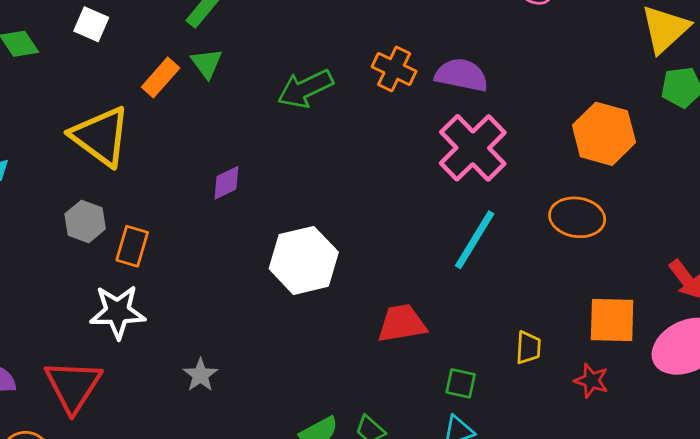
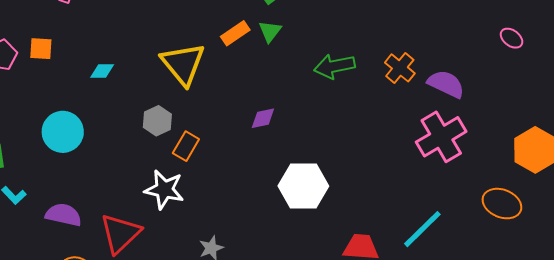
cyan line: (475, 240) -> (422, 229), moved

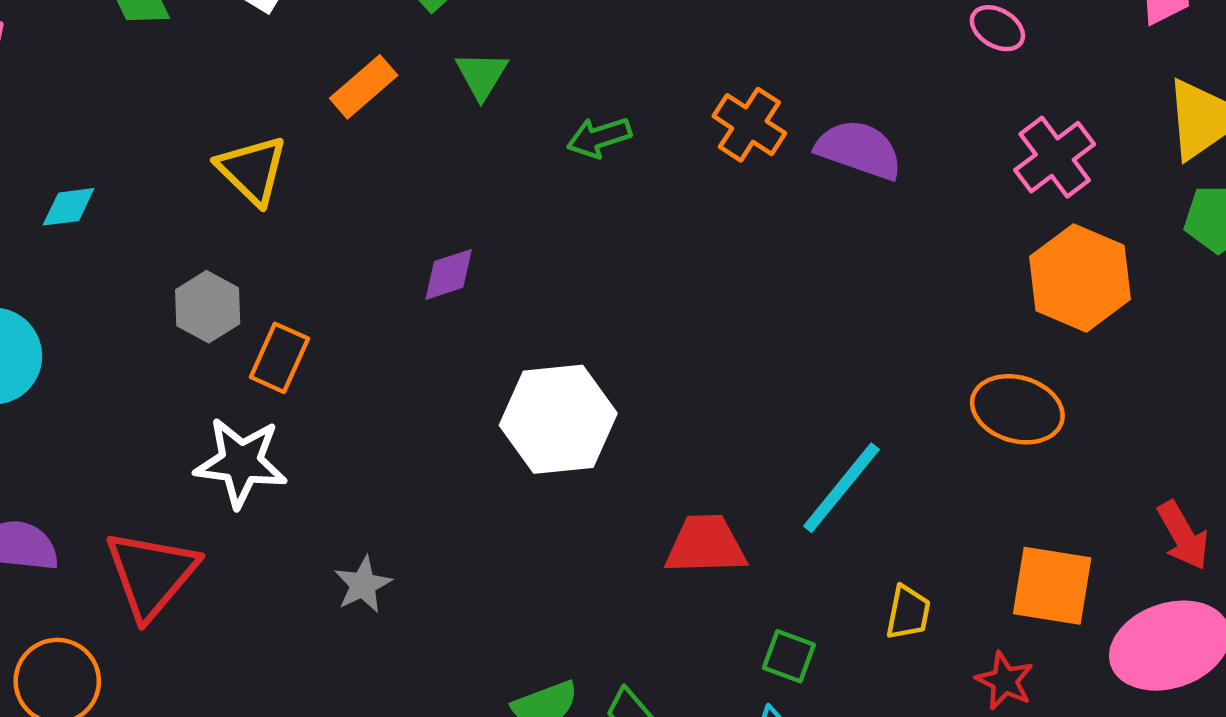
green triangle: (270, 31) -> (482, 75), moved
yellow triangle: (183, 64) -> (252, 170), size x0.7
green arrow: (334, 66) -> (599, 137), size x0.7
pink cross: (441, 137) -> (1055, 157), moved, size x0.7

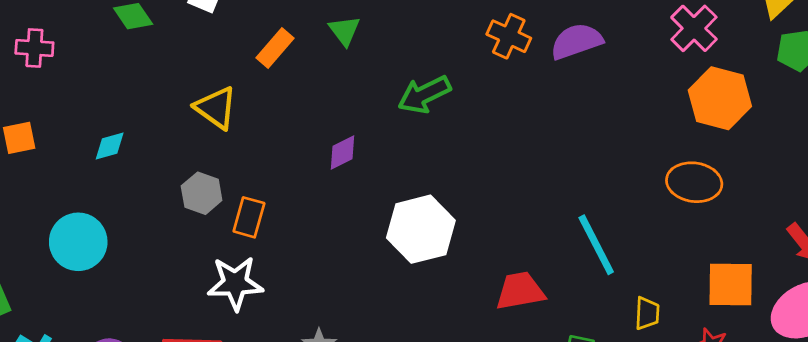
green arrow: (599, 137) -> (424, 94), moved, size x1.4
purple semicircle: (859, 150) -> (576, 41), turned -30
cyan line: (841, 488) -> (596, 245), turned -58

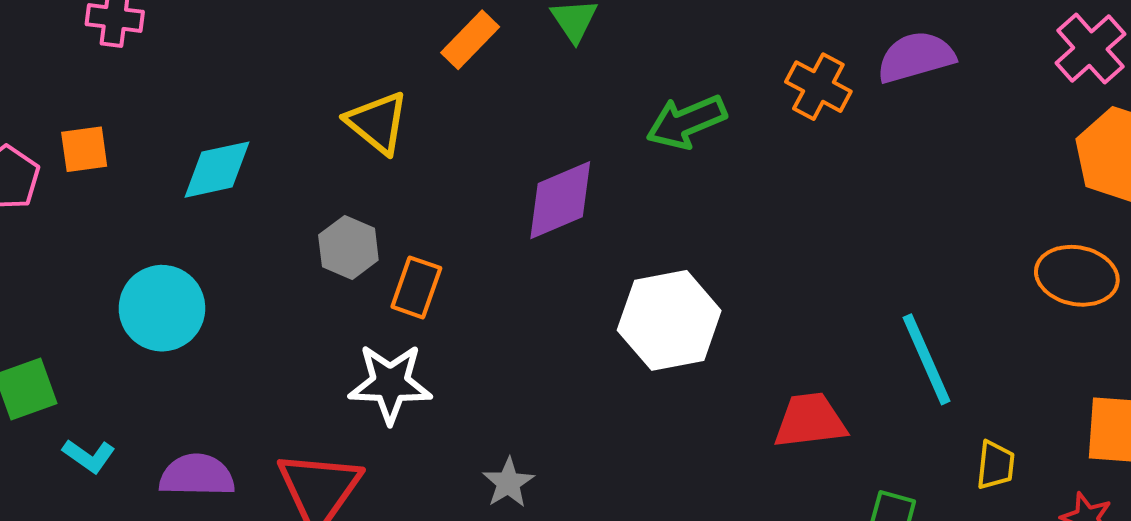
orange cross: (509, 36) -> (818, 87), moved
cyan diamond: (110, 146) -> (217, 170), size x1.5
purple diamond: (343, 152) -> (560, 200), size x1.6

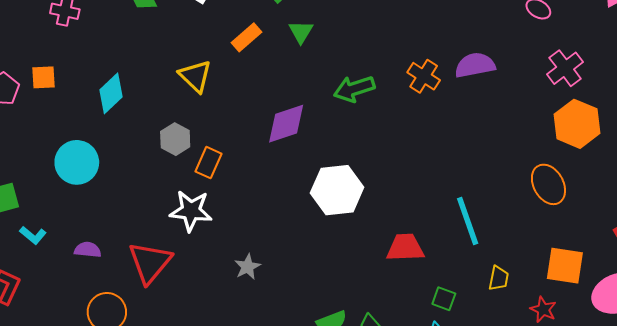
cyan diamond: (217, 170) -> (111, 93), turned -36
orange ellipse: (1077, 276) -> (548, 184), turned 45
purple semicircle: (197, 475) -> (88, 250), size x0.7

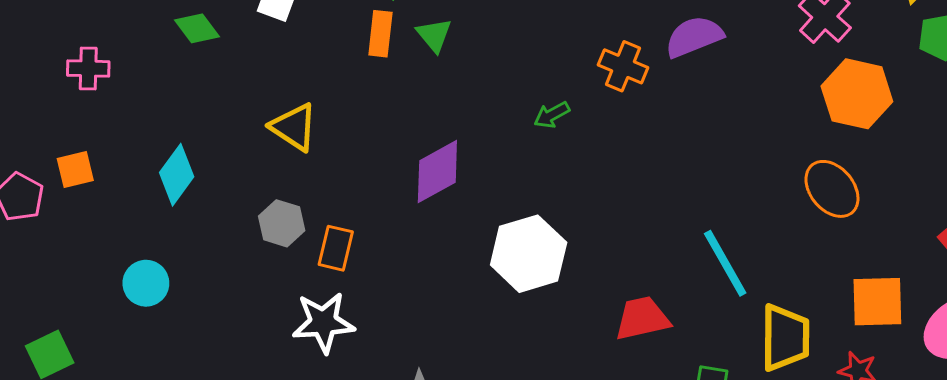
orange rectangle: (247, 37) -> (380, 34), moved, turned -32
green arrow: (354, 89) -> (552, 115), moved, size x0.6
cyan circle: (77, 162) -> (146, 283), size x0.7
yellow trapezoid: (499, 278) -> (785, 338), size x1.8

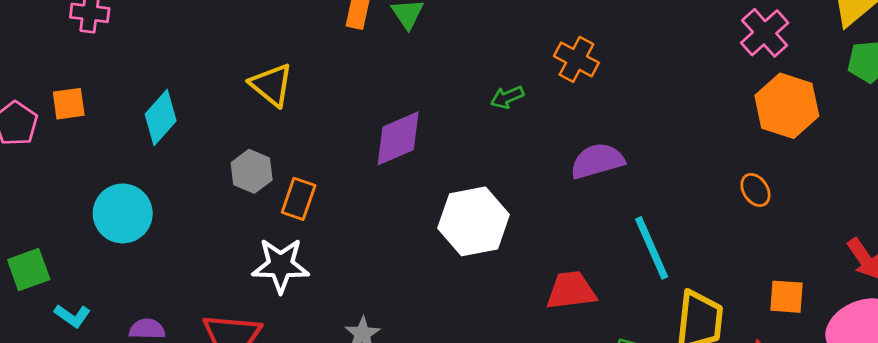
purple semicircle: (694, 37) -> (597, 161), moved
orange ellipse: (832, 189) -> (755, 190), size x0.6
cyan circle: (146, 283) -> (123, 213), size x1.4
orange square: (877, 302) -> (787, 297), size x0.7

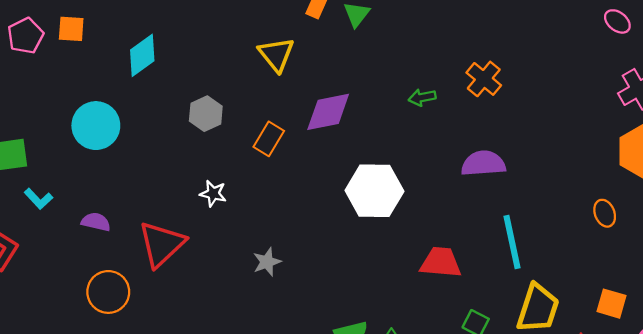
yellow triangle: (271, 85) -> (276, 54), moved
orange rectangle: (299, 199) -> (269, 139), moved
white star: (281, 265) -> (213, 193), size x0.6

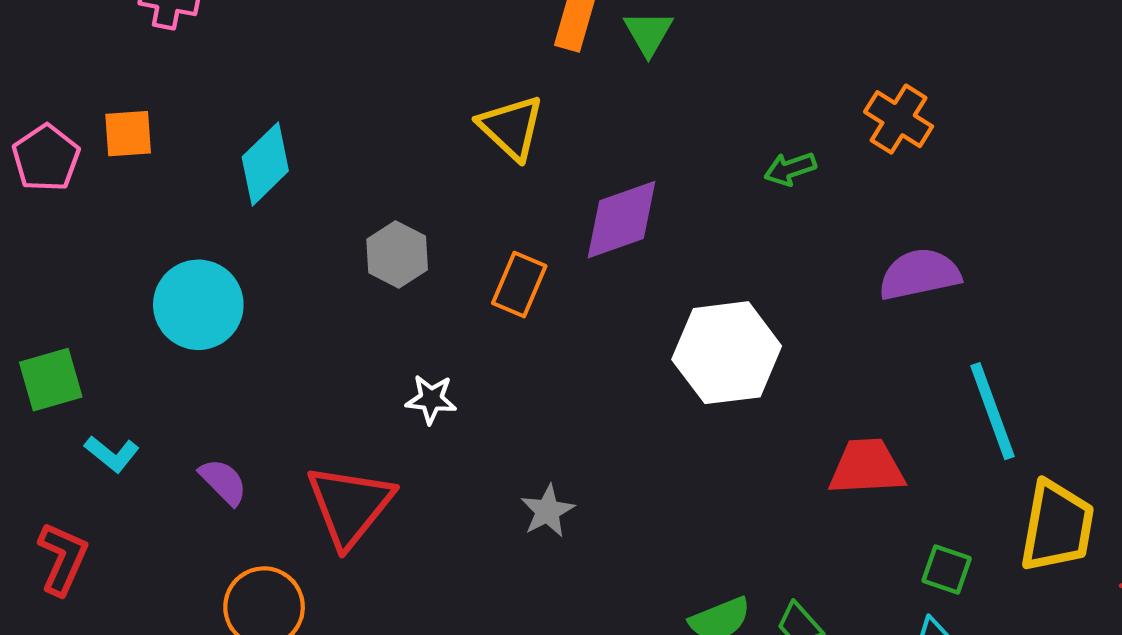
purple semicircle: (96, 222) -> (223, 482), turned 40

